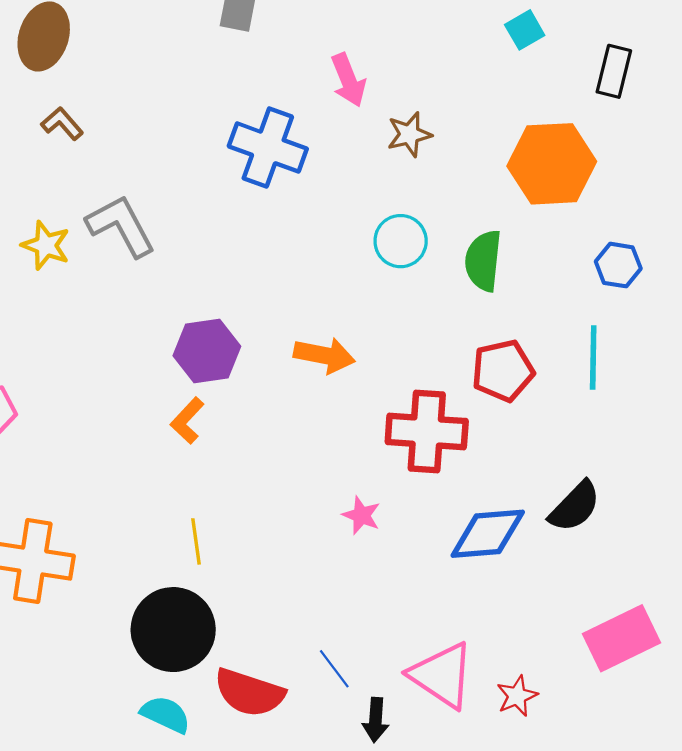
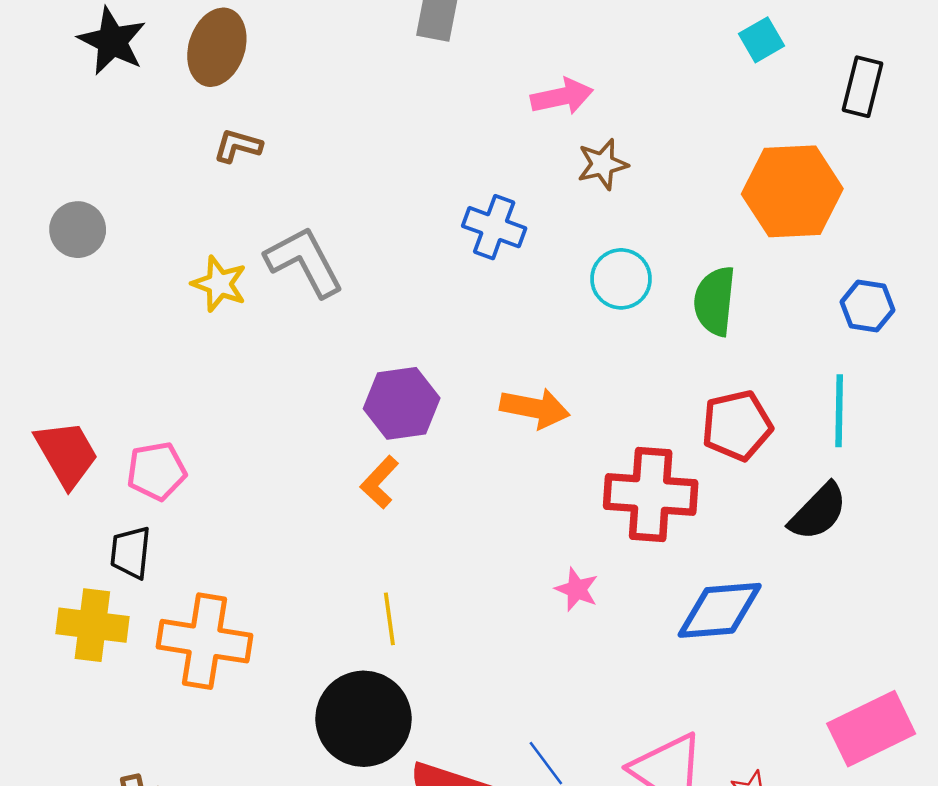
pink arrow: (348, 80) -> (562, 97), turned -80
brown L-shape: (62, 124) -> (238, 146), turned -33
brown star: (409, 134) -> (603, 164), moved
blue cross: (268, 147) -> (494, 227), moved, size x0.7
black semicircle: (575, 507) -> (818, 512), moved

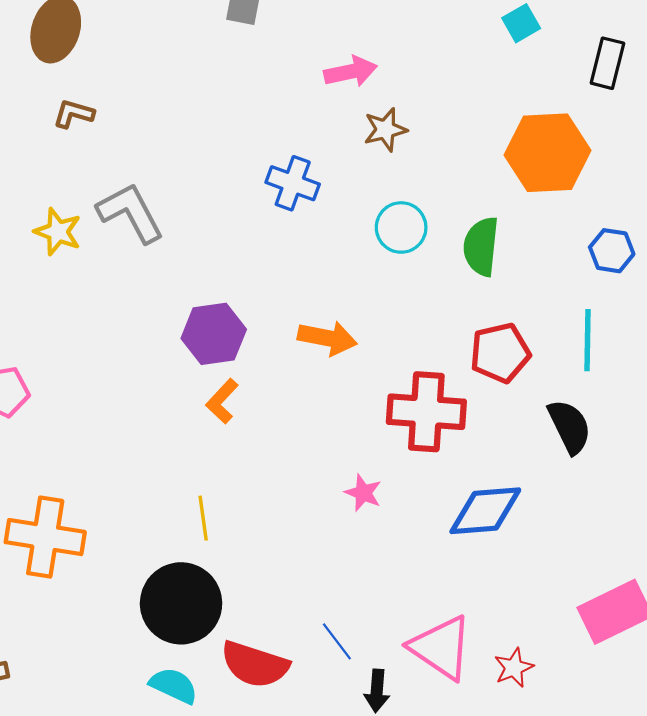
orange L-shape: (380, 482) -> (222, 401), moved
black semicircle: (818, 512) -> (570, 426), turned -70

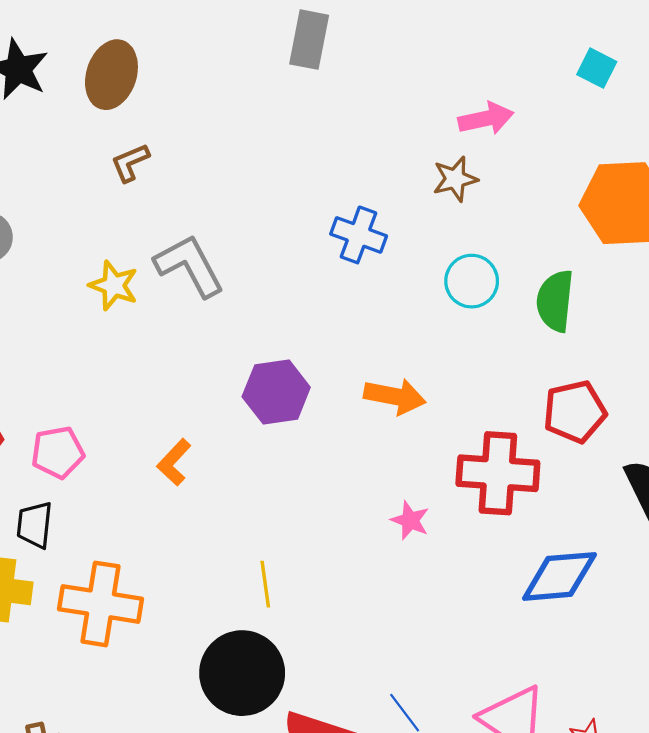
cyan square: (521, 23) -> (597, 68), turned -33
pink arrow: (351, 72) -> (486, 119), moved
brown L-shape: (74, 114) -> (130, 163), turned -39
orange L-shape: (222, 401) -> (174, 462), moved
pink star: (363, 493) -> (410, 520), moved

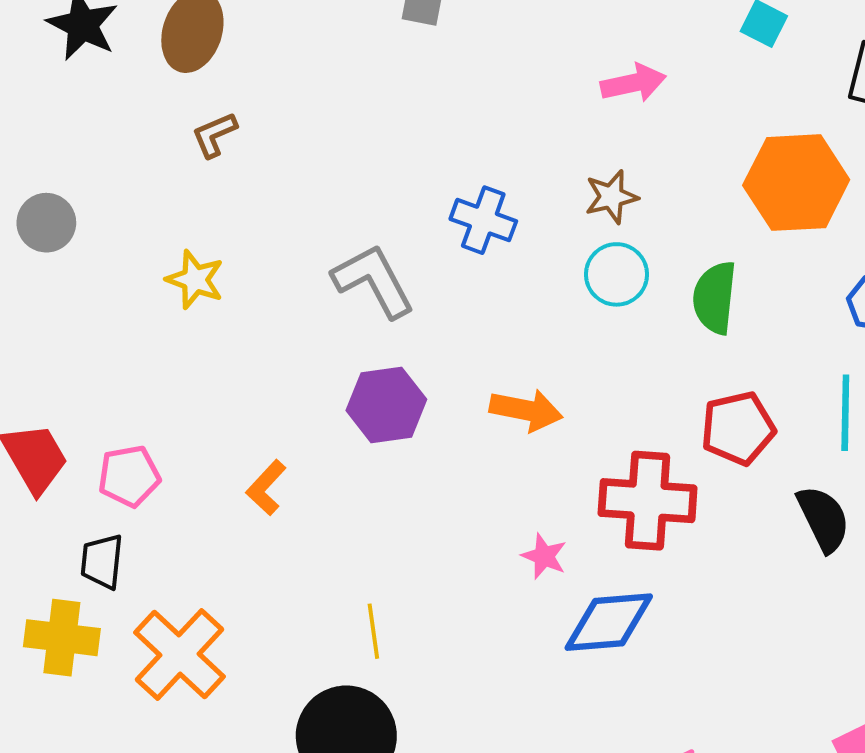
brown star: (455, 179) -> (611, 197), moved
gray L-shape: (189, 266) -> (373, 281), moved
blue diamond: (559, 576) -> (609, 622), moved
orange cross: (100, 604) -> (180, 654), turned 34

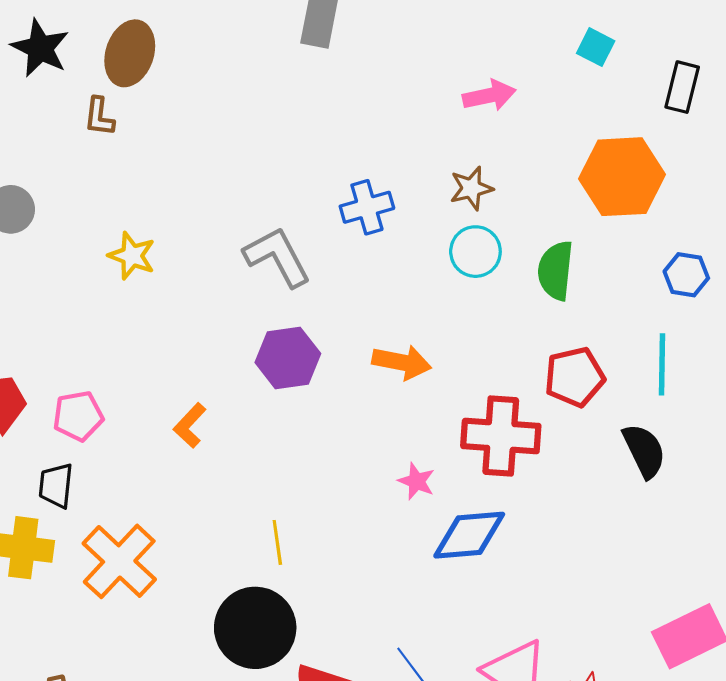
brown L-shape: (214, 135) -> (99, 117), moved, turned -60
blue cross: (483, 220) -> (367, 207), turned -36

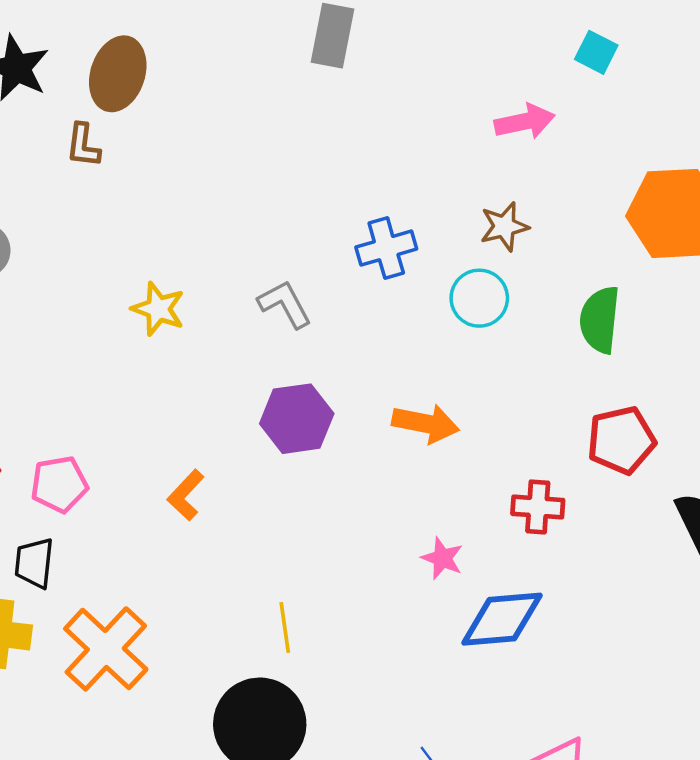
cyan square: (596, 47) -> (596, 52), moved
cyan circle: (475, 252) -> (479, 298), moved
yellow star: (132, 256) -> (158, 309), moved
gray L-shape: (277, 257) -> (285, 304), size x0.7
red cross: (501, 436) -> (538, 507), size x0.6

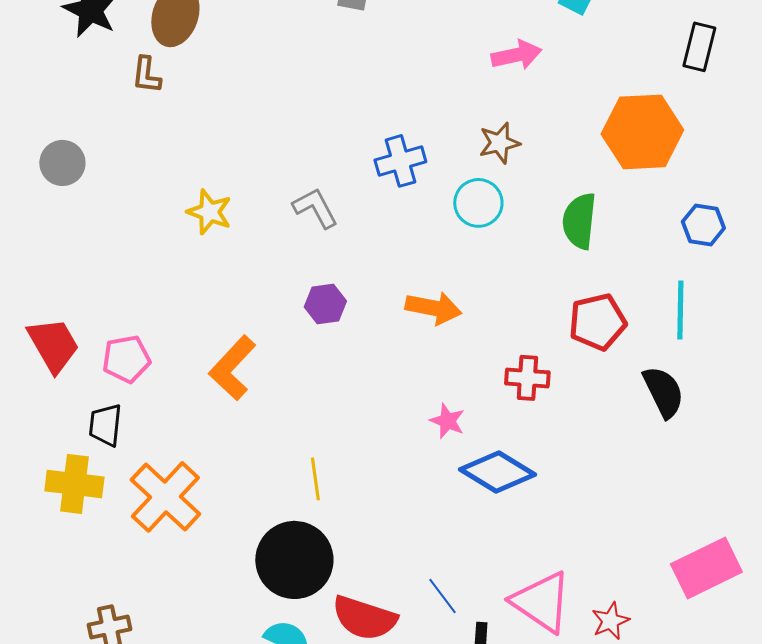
purple hexagon: (297, 419) -> (325, 304), size x0.7
orange L-shape: (186, 495) -> (232, 368), size x1.5
blue diamond: (502, 619) -> (497, 472), turned 36

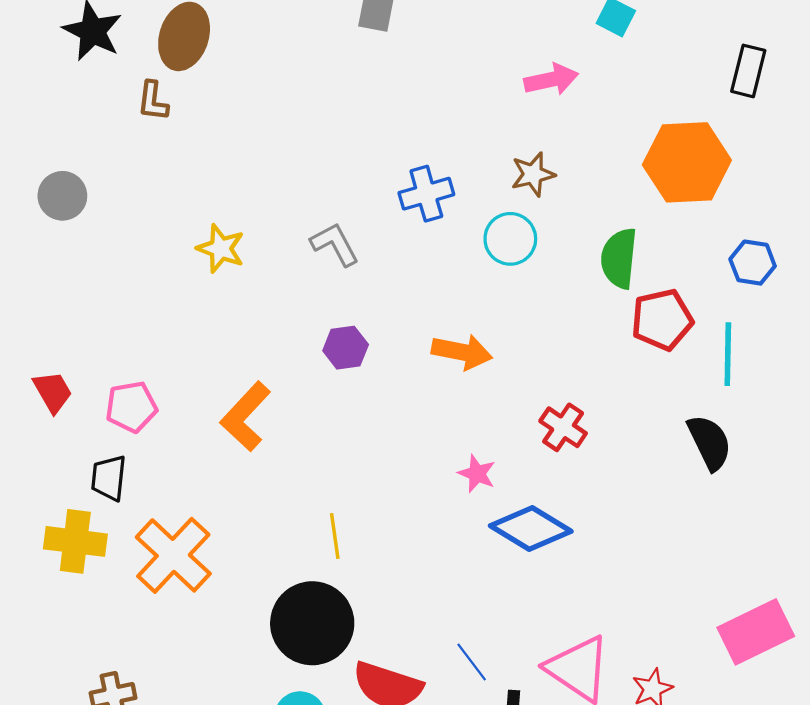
red pentagon: (597, 322) -> (662, 320), moved
red trapezoid: (53, 345) -> (53, 392), size x0.7
red cross: (527, 378) -> (563, 427), turned 30

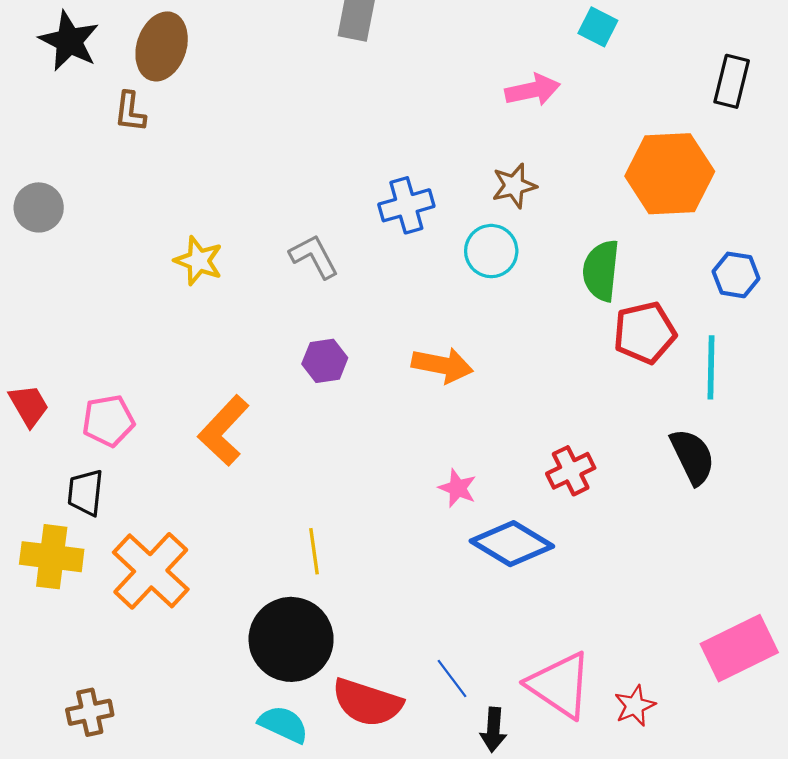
red cross: (563, 427) -> (571, 471), moved, turned 30

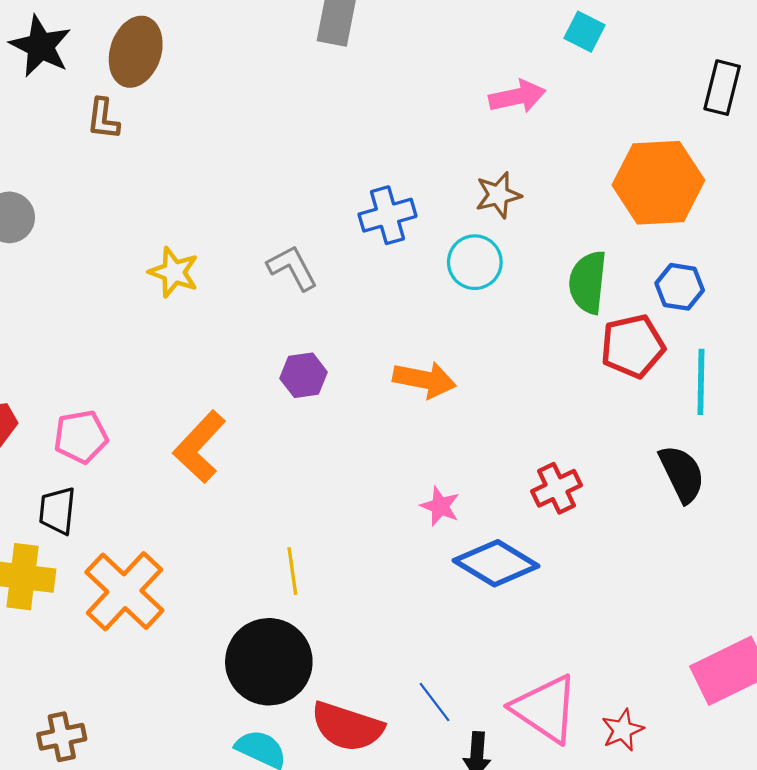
blue hexagon: (736, 275) -> (680, 287), moved

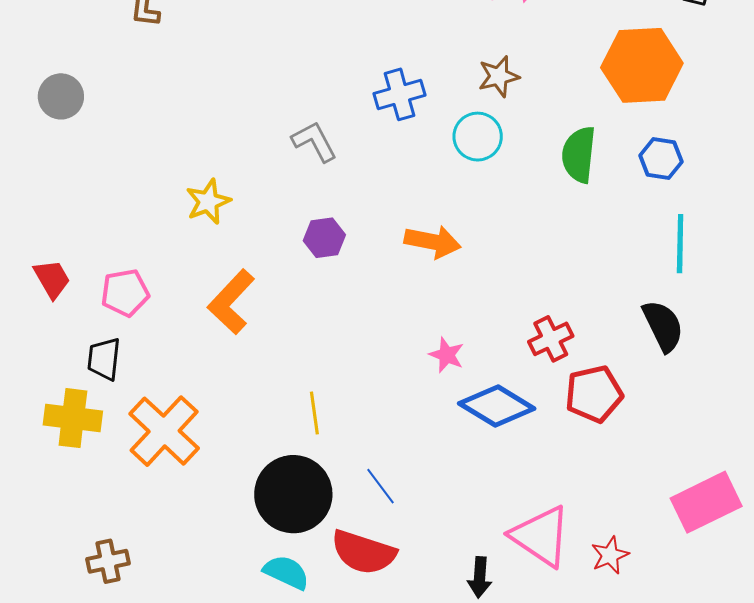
yellow star: (174, 272) -> (208, 202), moved, turned 30
red pentagon: (633, 346) -> (594, 394), moved
blue line: (434, 702) -> (380, 486), moved

